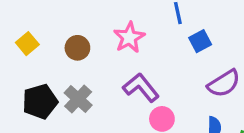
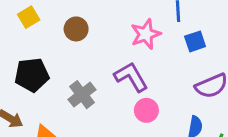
pink star: (129, 37) -> (146, 34), moved
gray cross: (78, 99) -> (82, 95), moved

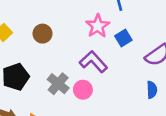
blue square: (195, 41) -> (123, 38), moved
pink circle: (146, 110) -> (83, 90), moved

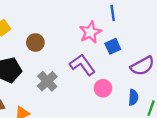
brown circle: (42, 34) -> (35, 42), moved
pink circle: (83, 90) -> (103, 88), moved

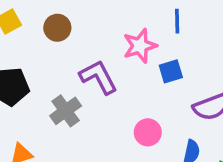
brown circle: (35, 42) -> (57, 28), moved
purple L-shape: (82, 65) -> (98, 77), moved

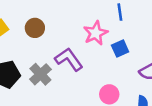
gray cross: (66, 111) -> (40, 74), moved

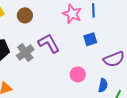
pink star: (96, 33) -> (72, 14), moved, turned -30

